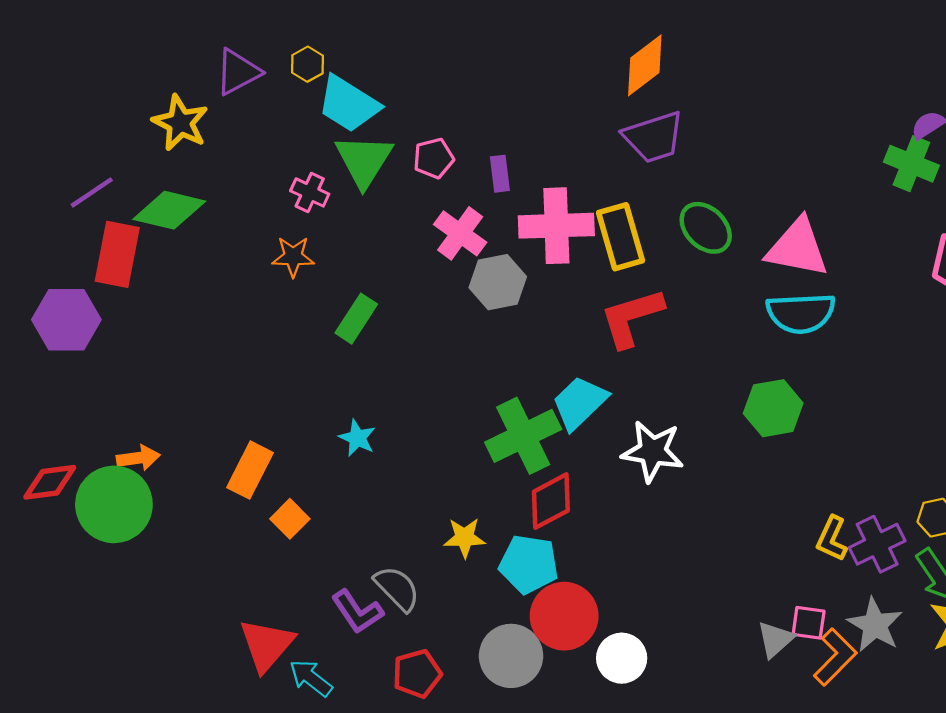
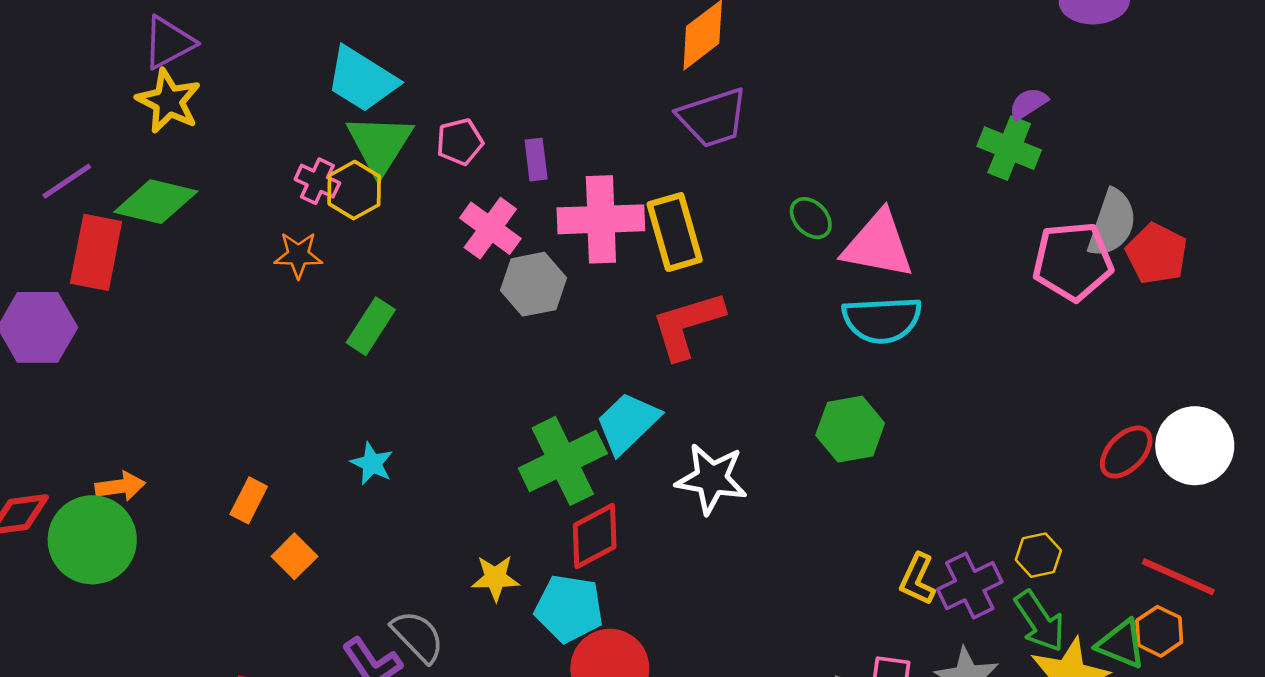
yellow hexagon: (307, 64) -> (354, 190), moved, size x1.4
purple triangle: (238, 72) -> (169, 43), moved
green ellipse: (706, 228) -> (811, 218), moved, size x0.7
orange rectangle: (250, 470) -> (249, 500), size x0.7

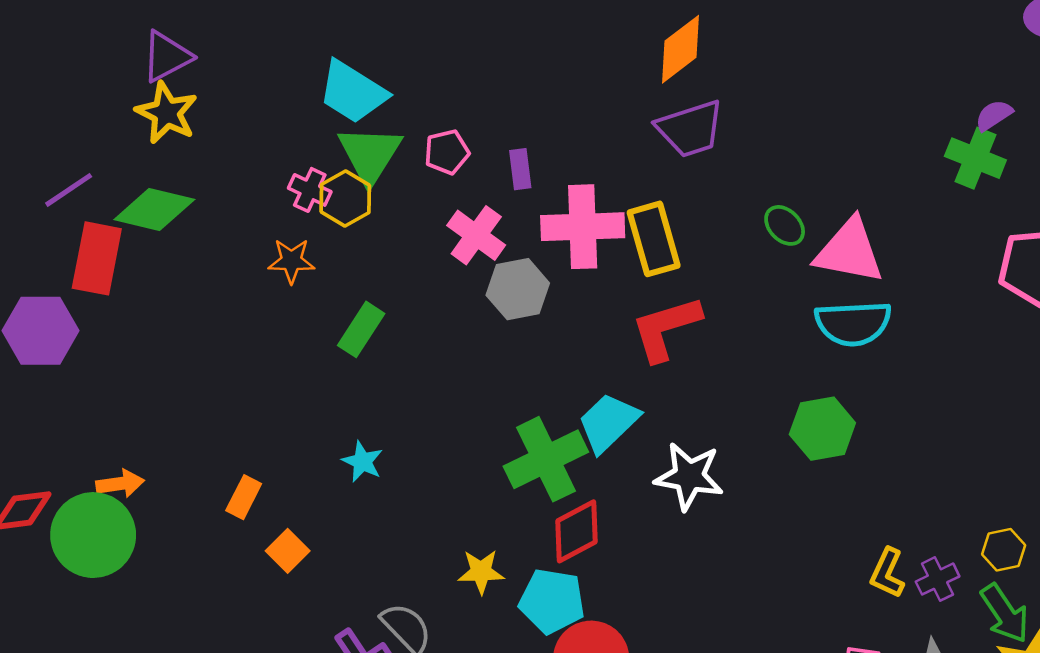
purple cross: (970, 586) -> (938, 579), size x0.7

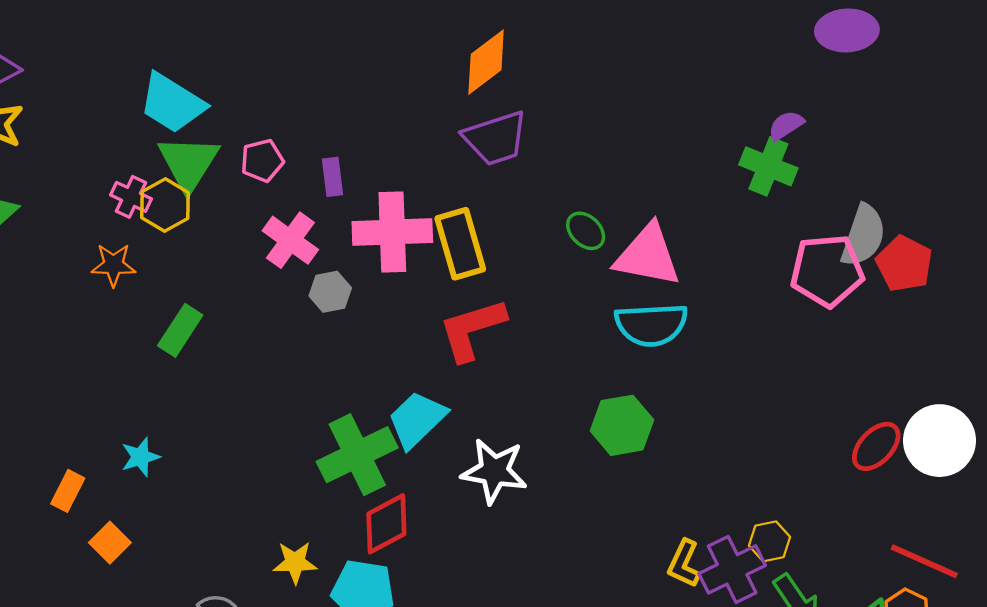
gray hexagon: (518, 289) -> (330, 292), size x0.7
cyan star: (362, 462) -> (140, 457), moved, turned 30
yellow hexagon: (1004, 550) -> (770, 541), moved
purple cross: (938, 579) -> (732, 569), size x1.6

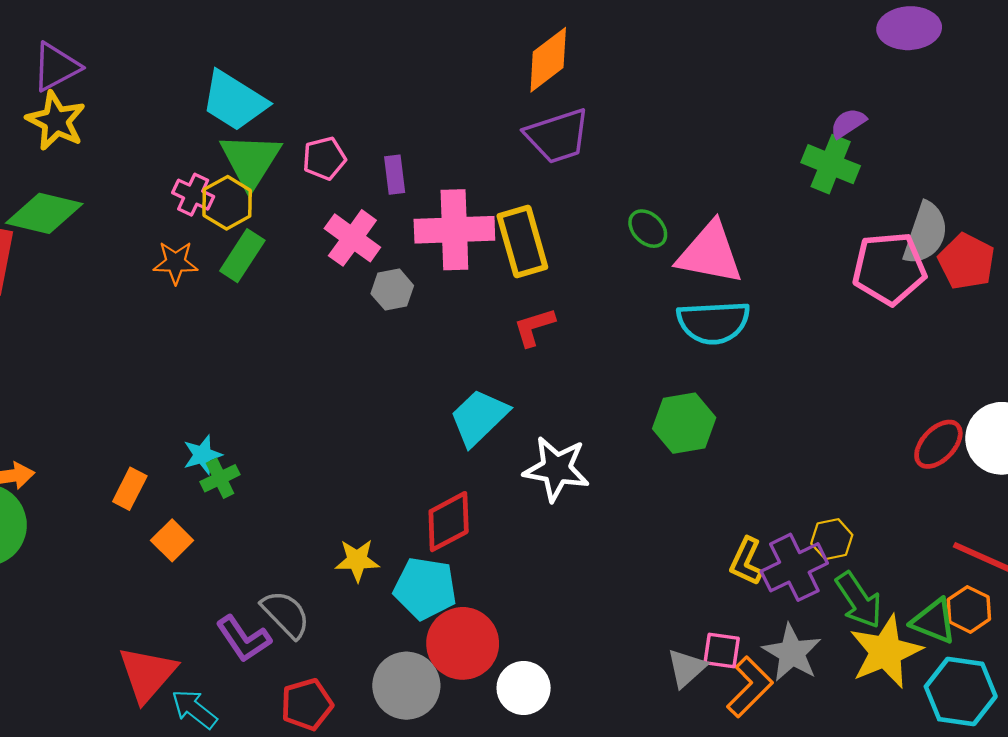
red L-shape: (472, 329) -> (534, 327), size x0.6
green rectangle: (180, 330) -> (242, 256), moved
green cross: (357, 455) -> (220, 478), moved, size x0.5

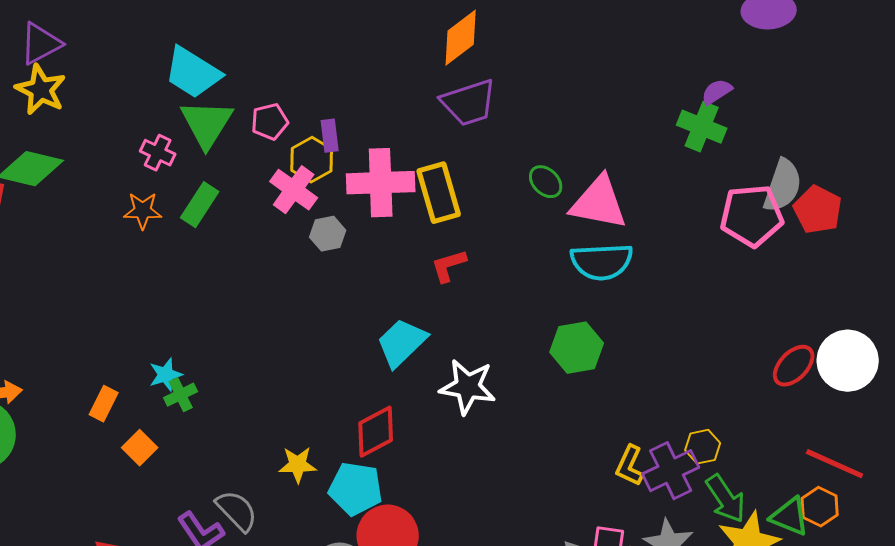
yellow hexagon: (227, 203) -> (312, 160), moved

